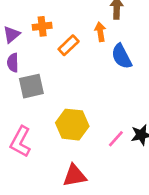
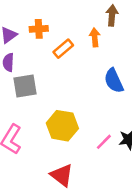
blue semicircle: (122, 56) -> (114, 81), moved
red triangle: (74, 176) -> (62, 175), turned 45

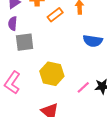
blue semicircle: (114, 81) -> (93, 41), turned -60

